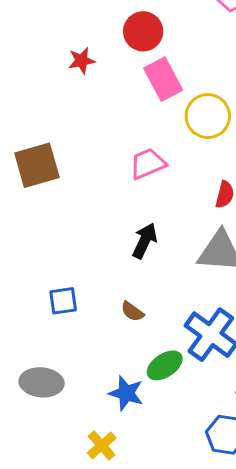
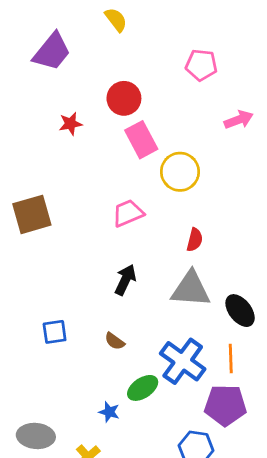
gray ellipse: (42, 382) -> (36, 436), moved
blue star: (126, 393) -> (109, 412), size x0.7

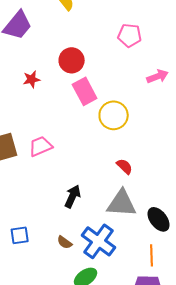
pink trapezoid: (128, 213) -> (41, 146), moved
red semicircle: (195, 240) -> (125, 166), turned -60
blue cross: (183, 361) -> (99, 241), moved

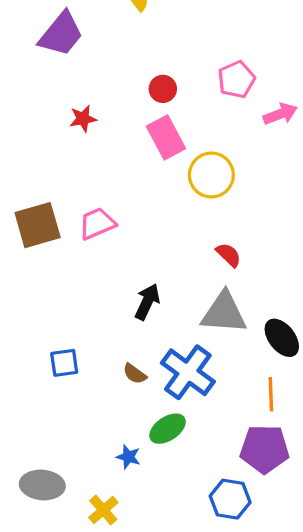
pink pentagon: (130, 35) -> (236, 79), moved, turned -30
red circle: (72, 60) -> (163, 89), moved, size x0.7

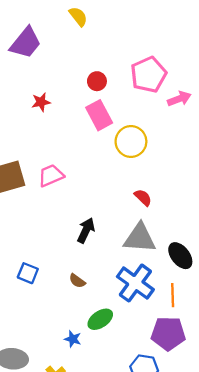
pink pentagon: (236, 79) -> (148, 75), size x1.4
blue square: (64, 363) -> (28, 273), turned 30
blue cross: (188, 372) -> (135, 283), moved

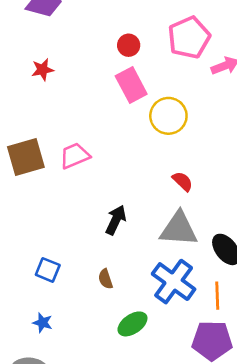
red star: (41, 102) -> (43, 70), moved
brown semicircle: (77, 281) -> (106, 279), turned 35
blue star: (73, 339) -> (43, 323), moved

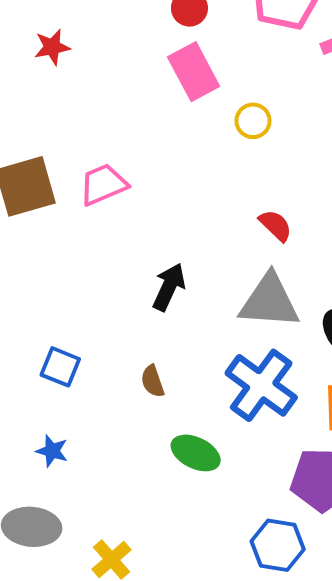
yellow circle: (168, 116) -> (253, 121), size x0.6
green ellipse: (132, 324) -> (196, 453), turned 60

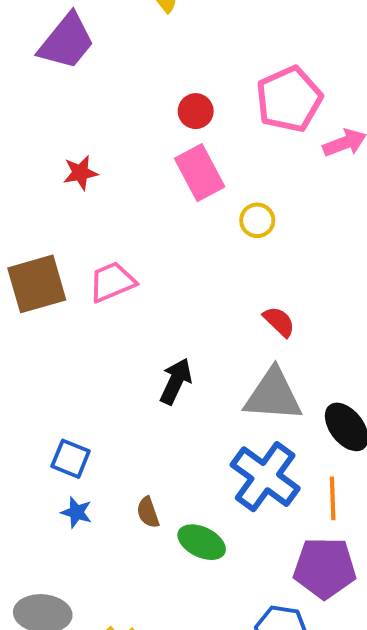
red star: (52, 47) -> (80, 173), moved
brown semicircle: (153, 381) -> (148, 512), moved
blue star: (52, 451) -> (76, 512), moved

